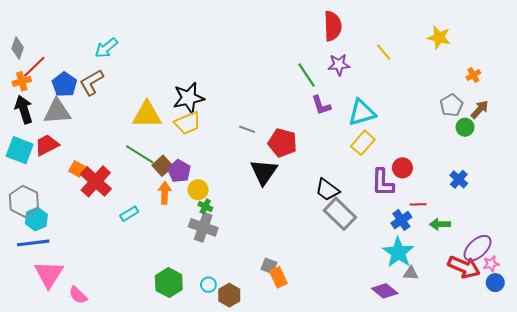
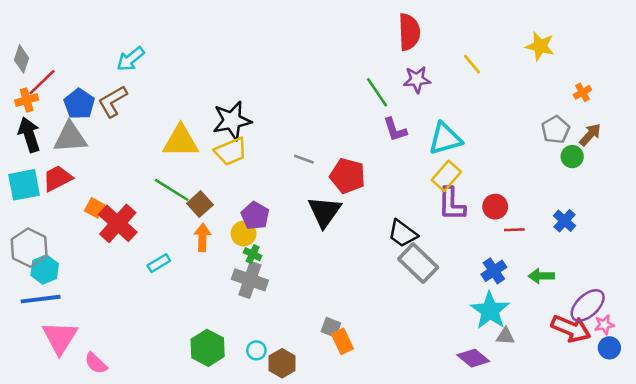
cyan square: (20, 150) -> (24, 185), turned -32
purple pentagon: (179, 171) -> (255, 216), moved
purple L-shape: (383, 182) -> (452, 204), moved
red line: (418, 204) -> (514, 230), moved

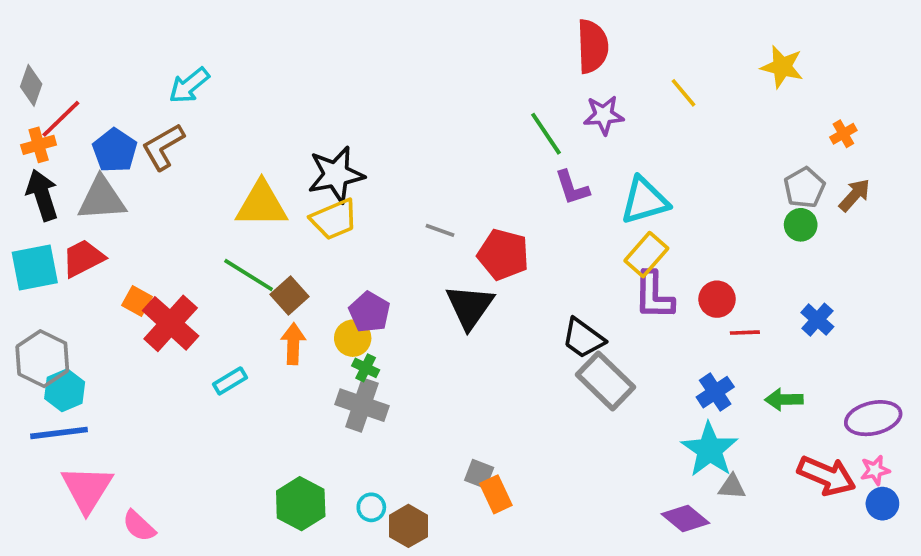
green circle: (572, 157) -> (801, 225), moved
purple ellipse: (588, 305) -> (873, 418), moved, turned 30

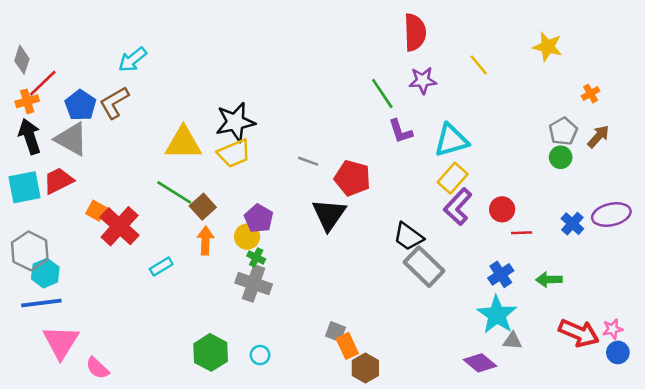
gray triangle: (102, 199) -> (71, 139), turned 33
purple L-shape: (654, 295) -> (458, 207), turned 42
purple ellipse: (873, 418) -> (611, 215), moved
brown hexagon: (408, 526) -> (365, 368), moved

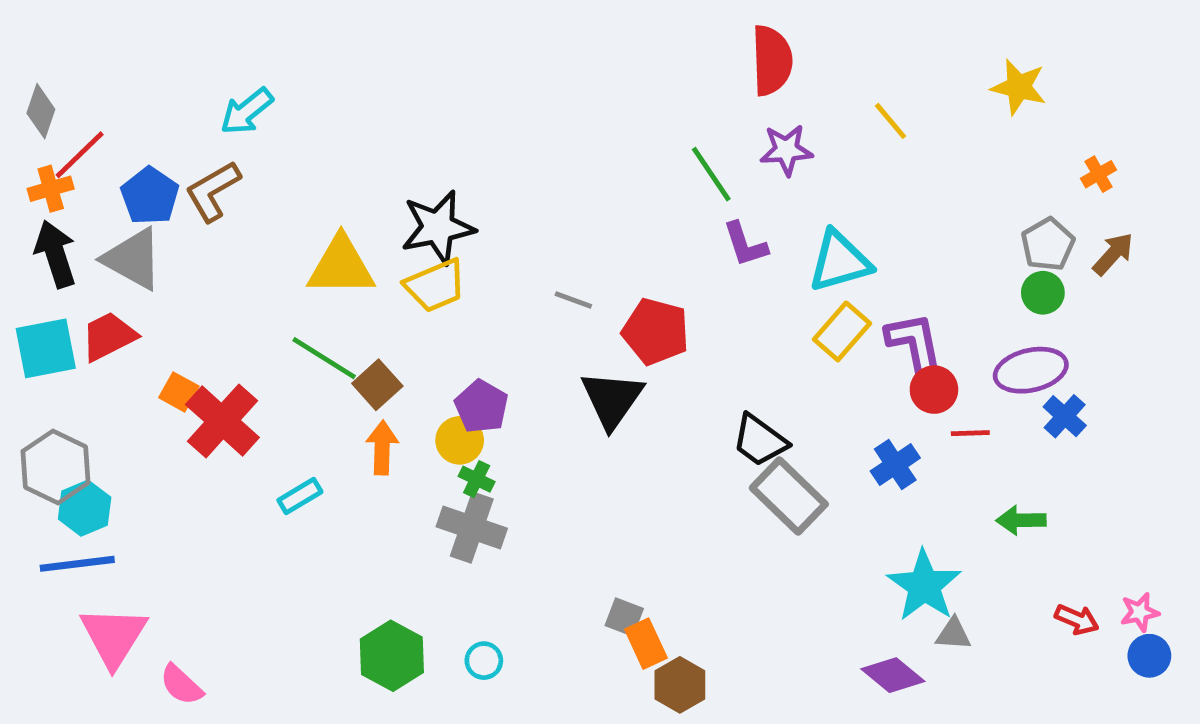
purple L-shape: (458, 207) -> (915, 344), moved, turned 126
purple ellipse: (611, 215) -> (1031, 370), moved
blue cross: (501, 274) -> (895, 465), moved
red arrow: (579, 333) -> (1077, 619), size x0.6

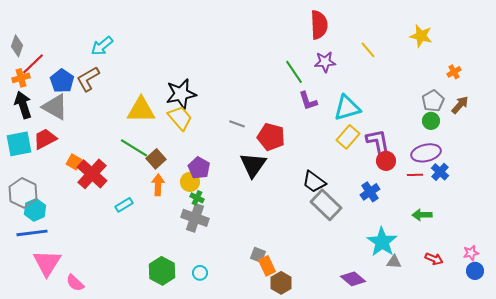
yellow trapezoid: (435, 285) -> (180, 118), turned -108
red line: (970, 433) -> (415, 175), moved
red arrow: (1077, 619) -> (434, 259), moved
purple diamond: (893, 675) -> (353, 279), moved

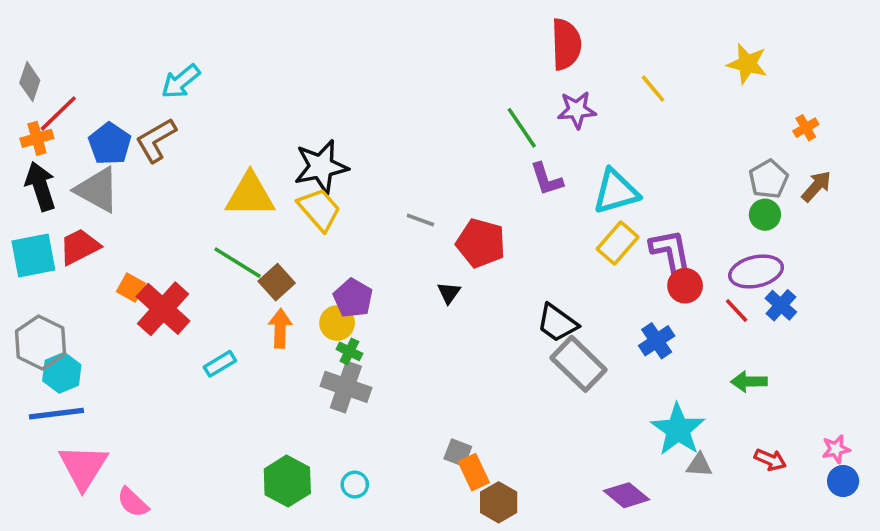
black triangle: (253, 165) -> (449, 293), size x0.5
red line: (415, 175) -> (737, 311), turned 49

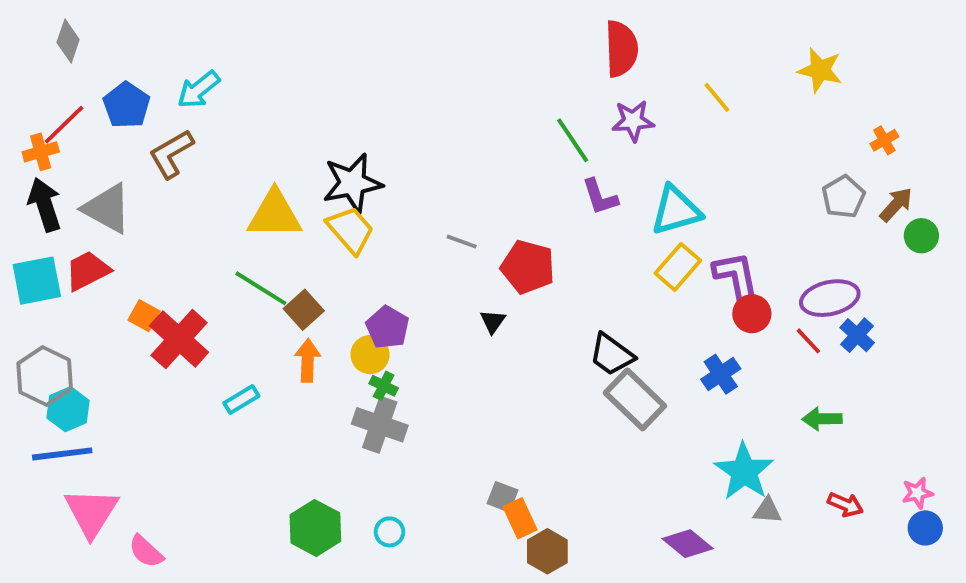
gray diamond: (30, 82) -> (68, 41), moved
blue pentagon: (110, 144) -> (126, 105), moved
green circle: (765, 215) -> (921, 236), moved

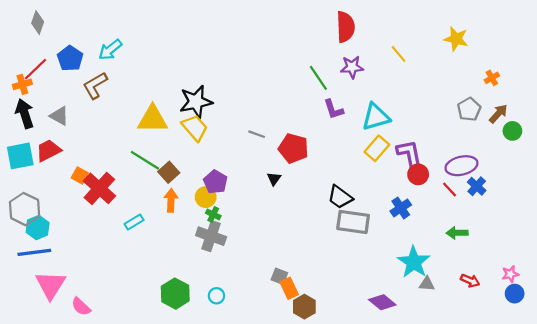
gray triangle: (107, 208) -> (59, 116), size x0.7
gray rectangle: (635, 399) -> (353, 222), turned -36

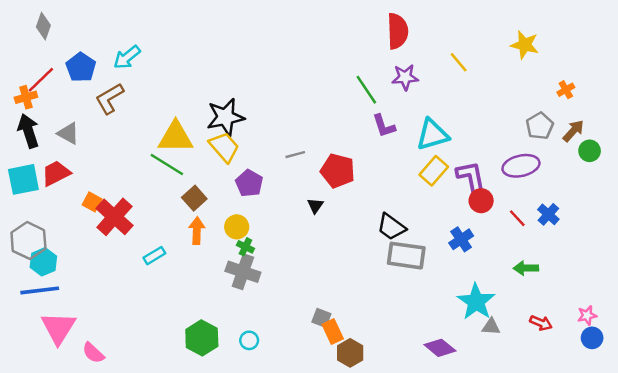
gray line: (257, 134) -> (295, 155), turned -35
green line: (145, 160) -> (167, 165), moved
purple ellipse: (461, 166) -> (521, 166), moved
purple pentagon: (215, 182) -> (249, 183), moved

